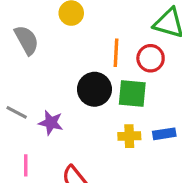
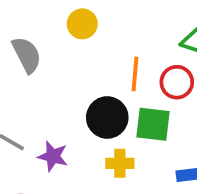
yellow cross: (129, 136) -> (120, 163), moved

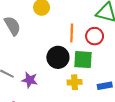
yellow cross: (120, 163) -> (75, 82), moved

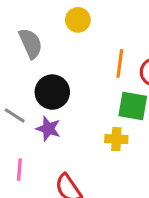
black circle: (58, 57) -> (52, 92), moved

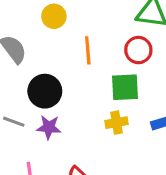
orange line: (120, 64) -> (88, 50), moved

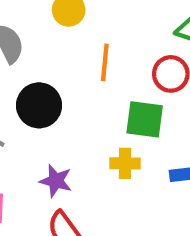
purple star: (49, 127) -> (56, 181), moved

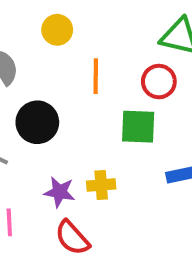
yellow cross: (125, 163) -> (101, 185), moved

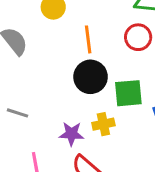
black circle: (37, 122) -> (91, 77), moved
green square: (138, 127) -> (128, 93), moved

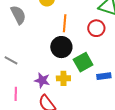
green square: (128, 93) -> (83, 62), turned -36

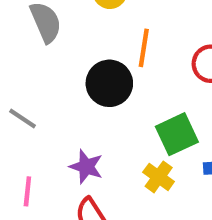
black circle: (61, 47) -> (109, 83), moved
yellow cross: (63, 78) -> (159, 177), moved, turned 32

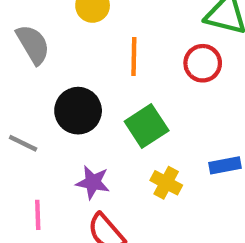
black circle: (109, 83) -> (78, 111), moved
green square: (177, 134) -> (147, 126), moved

